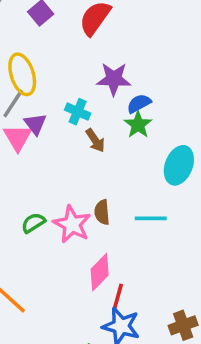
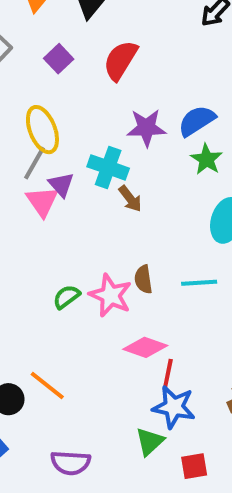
blue semicircle: (139, 103) -> (197, 121), moved, size x1.4
cyan cross: (78, 112) -> (108, 167), size x1.4
green star: (138, 125) -> (206, 159), moved
pink diamond: (100, 272) -> (145, 347), turned 69

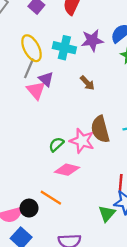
cyan cross: (108, 167) -> (64, 48), moved
brown semicircle: (143, 279) -> (100, 129), size x1.6
pink diamond: (145, 347) -> (67, 170), moved
green triangle: (150, 442) -> (107, 214), moved

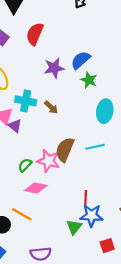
cyan cross: (64, 48) -> (26, 101), moved
purple triangle: (46, 79) -> (15, 126), moved
brown semicircle: (100, 129) -> (65, 150), turned 40

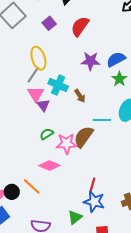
cyan line: (95, 147) -> (102, 120), moved
pink star: (48, 161) -> (67, 144), turned -30
green semicircle: (25, 165) -> (47, 134), moved
green triangle: (74, 227) -> (75, 217), moved

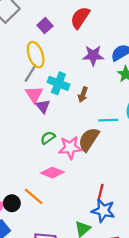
purple square: (49, 23) -> (45, 26), moved
brown arrow: (80, 96) -> (83, 94), turned 56

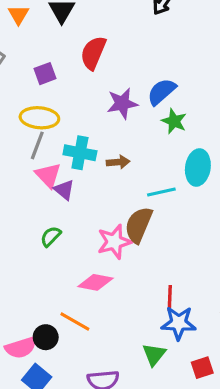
purple square: (45, 26) -> (45, 74), turned 32
yellow ellipse: (36, 55) -> (39, 118), turned -55
brown arrow: (83, 94) -> (118, 162), turned -104
green semicircle: (48, 138) -> (51, 236), moved

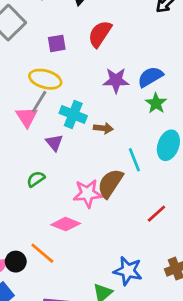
pink triangle: (48, 175) -> (27, 117), moved
cyan line: (161, 192) -> (134, 160), turned 70
red line: (170, 298) -> (156, 214), moved, turned 35

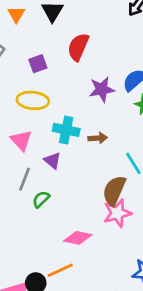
gray line: (39, 102) -> (24, 179), moved
pink star: (88, 193) -> (117, 213), moved
orange line: (42, 253) -> (60, 270), turned -55

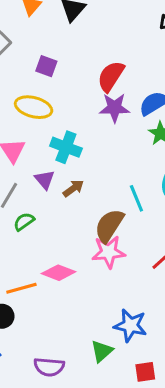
red semicircle: (78, 47) -> (111, 76), moved
purple square: (38, 64) -> (46, 66), turned 30
brown arrow: (98, 138) -> (73, 188), moved, turned -42
orange line: (60, 270) -> (21, 288), moved

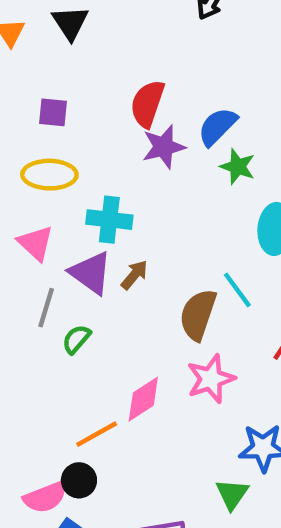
purple triangle: (45, 180) -> (91, 273), size x1.5
cyan line: (136, 198) -> (237, 290), moved
pink star: (109, 252) -> (211, 379), moved
pink diamond: (59, 273) -> (143, 399), turned -40

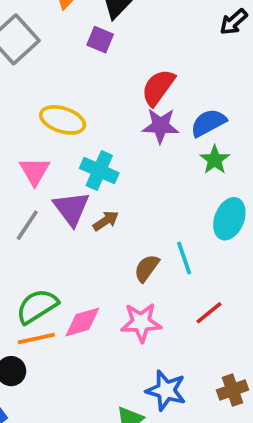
purple square: (53, 112) -> (100, 40), moved
brown semicircle: (198, 315) -> (147, 268), size x0.7
green semicircle: (76, 339) -> (37, 306), moved, size x1.6

